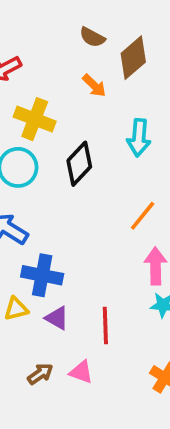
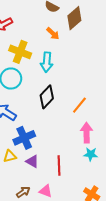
cyan arrow: (139, 138) -> (47, 62), moved
black diamond: (79, 164) -> (47, 97), moved
blue cross: (42, 275) -> (24, 138), turned -35

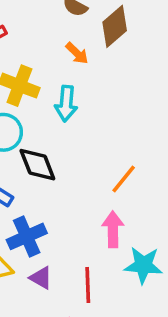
black diamond: (47, 97) -> (37, 165), moved, turned -65
pink arrow: (87, 133) -> (113, 229), moved
cyan star: (91, 154) -> (143, 265), size x1.5

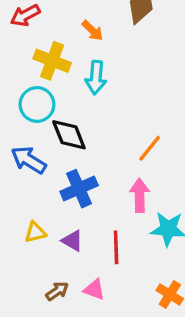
orange arrow: (77, 53) -> (92, 30), moved
blue cross: (27, 236) -> (79, 189), moved

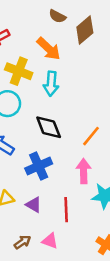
orange arrow: (92, 30) -> (49, 49), size x1.5
black diamond: (69, 135) -> (49, 127), moved

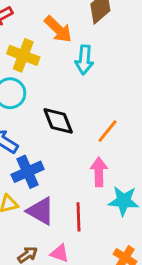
cyan arrow: (51, 84) -> (84, 60), moved
blue cross: (39, 166) -> (28, 172), moved
purple triangle: (34, 205) -> (41, 211), size x1.5

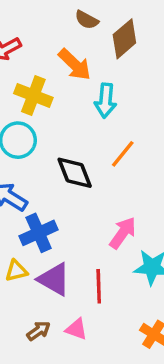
orange line: (108, 131) -> (123, 154), moved
pink arrow: (99, 172) -> (123, 233), turned 36

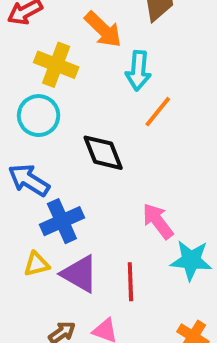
orange line: (123, 154) -> (158, 112), moved
pink arrow: (123, 233) -> (158, 221), turned -72

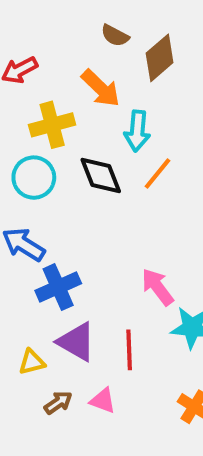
yellow cross: (56, 65) -> (52, 125), turned -36
black diamond: (103, 153) -> (101, 175), moved
yellow triangle: (37, 264) -> (32, 362), moved

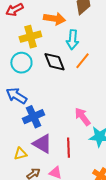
orange arrow: (101, 88) -> (54, 19), turned -35

